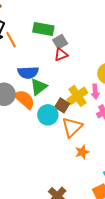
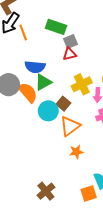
yellow cross: (77, 96) -> (82, 84), moved

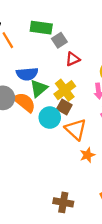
red triangle: (70, 54) -> (73, 59), moved
yellow cross: (82, 84) -> (65, 90), moved
orange triangle: (70, 126) -> (76, 129), turned -30
brown cross: (46, 191) -> (63, 202), turned -30

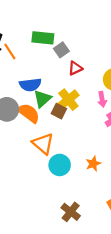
brown square: (64, 107) -> (59, 111), moved
cyan circle: (50, 118) -> (60, 165), moved
orange triangle: (76, 129) -> (43, 144), moved
brown cross: (63, 202) -> (71, 212), turned 30

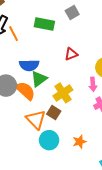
gray square: (61, 50) -> (72, 12), moved
yellow cross: (68, 100) -> (63, 93), moved
brown square: (59, 111) -> (54, 113), moved

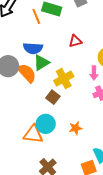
orange line: (13, 34) -> (36, 16), moved
orange triangle: (36, 120) -> (33, 134), moved, turned -45

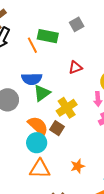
orange semicircle: (27, 73) -> (38, 126), moved
cyan circle: (46, 124) -> (37, 143), moved
orange star: (76, 128) -> (78, 166), moved

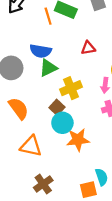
orange semicircle: (38, 126) -> (19, 108), moved
cyan circle: (37, 143) -> (62, 123), moved
orange star: (78, 166) -> (78, 140), moved, size x1.5

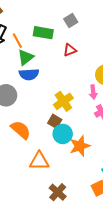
orange line: (48, 16) -> (17, 41), moved
red triangle: (88, 48) -> (70, 50), moved
green triangle: (48, 68) -> (26, 57), moved

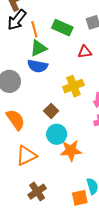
yellow cross: (63, 101) -> (73, 86), moved
brown square: (55, 121) -> (51, 111), moved
orange triangle: (39, 161) -> (26, 156), turned -40

